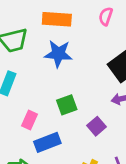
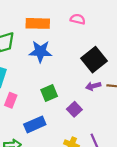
pink semicircle: (106, 16) -> (78, 19), turned 88
pink rectangle: (29, 120) -> (11, 100), moved

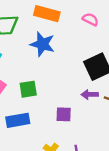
green square: (49, 93) -> (28, 89), moved
purple square: (74, 109) -> (64, 114), turned 32

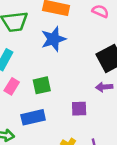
blue star: (42, 44) -> (53, 39), turned -30

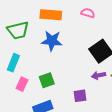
blue star: (53, 39) -> (52, 41), turned 30

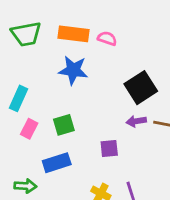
pink semicircle: (88, 13) -> (107, 38), moved
green trapezoid: (18, 30) -> (26, 34), moved

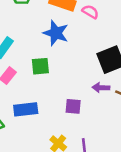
green square: (64, 125) -> (40, 66), moved

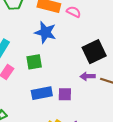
blue rectangle: (26, 109) -> (42, 93), moved

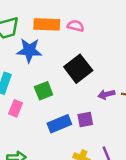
blue star: (45, 32) -> (29, 50), moved
black square: (94, 52) -> (78, 69), moved

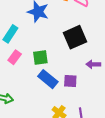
green square: (44, 91) -> (40, 57), moved
blue rectangle: (59, 124) -> (48, 79), turned 48

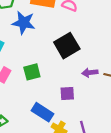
blue rectangle: (48, 79) -> (43, 112), moved

